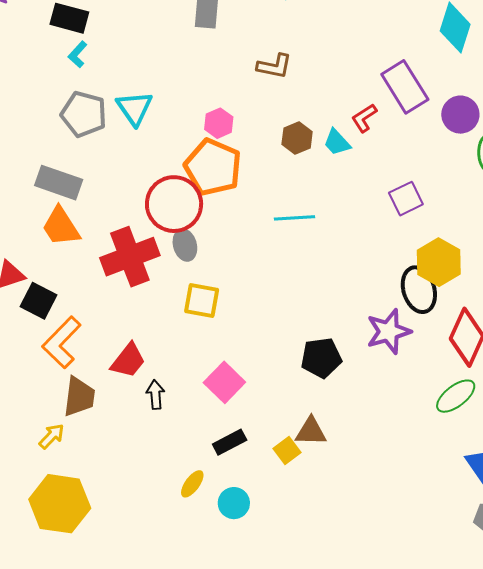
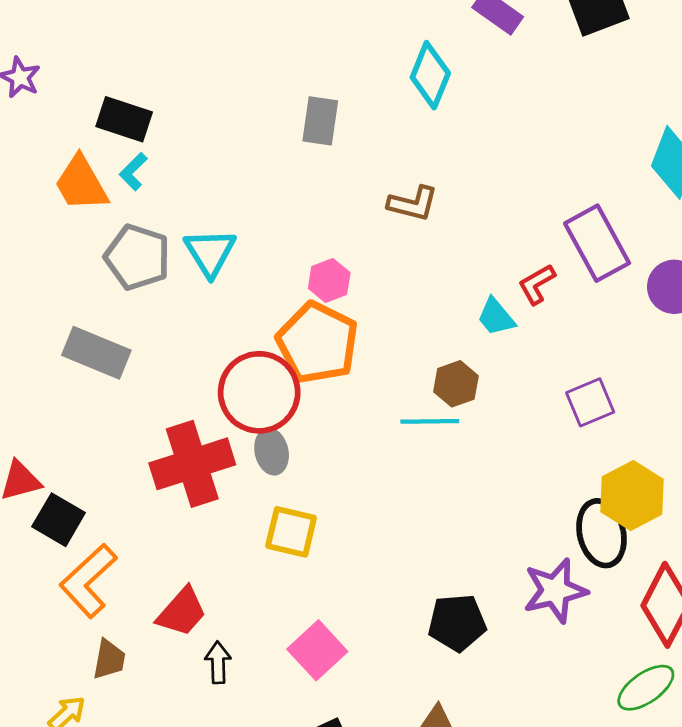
brown hexagon: (297, 138) -> (456, 384), moved
orange trapezoid: (61, 227) -> (81, 184), moved
brown trapezoid: (79, 397) -> (109, 659), size x0.7

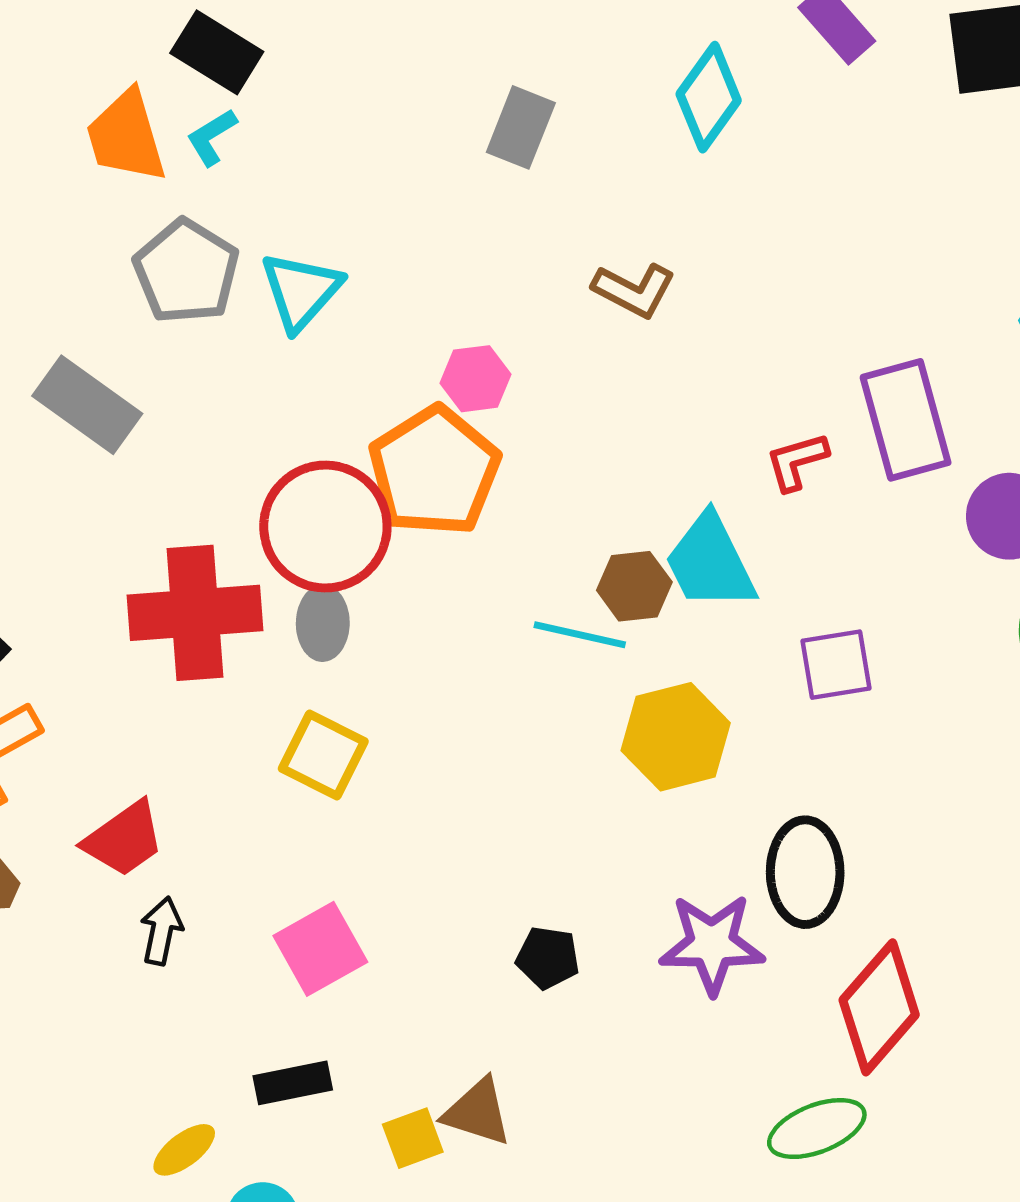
cyan trapezoid: (496, 317) -> (710, 562), moved, size x1.6
yellow hexagon: (632, 495) -> (676, 737), moved
black pentagon: (457, 623) -> (548, 958), size x0.7

